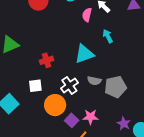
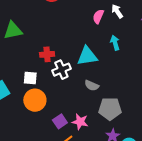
white cross: (69, 86) -> (61, 70), moved
gray pentagon: (115, 87) -> (110, 109), moved
orange circle: (55, 105) -> (35, 100), moved

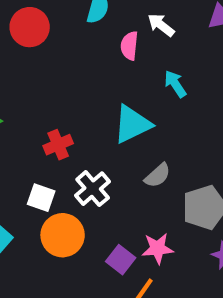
white cross: (61, 70) -> (93, 189), moved
white square: (30, 78) -> (41, 198), turned 32
gray semicircle: (92, 85) -> (158, 175), turned -48

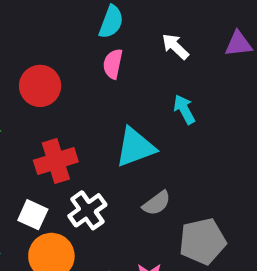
red circle: (30, 27) -> (40, 86), moved
pink semicircle: (129, 46) -> (113, 64), moved
red cross: (58, 145) -> (56, 161), size x1.4

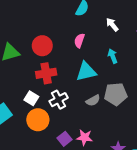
pink semicircle: (113, 64) -> (79, 41), moved
red circle: (40, 86) -> (42, 46), moved
gray pentagon: (202, 241) -> (116, 94), moved

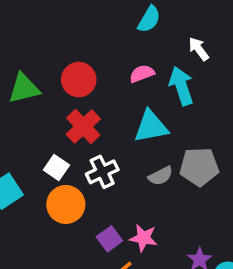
pink semicircle: (79, 41) -> (142, 74), turned 48
cyan arrow: (113, 56) -> (181, 86), moved, size x1.5
red cross: (46, 73) -> (83, 127), turned -36

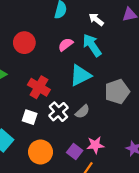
red circle: (79, 80) -> (24, 43), moved
gray semicircle: (161, 176) -> (82, 112), moved
orange circle: (66, 204) -> (40, 152), moved

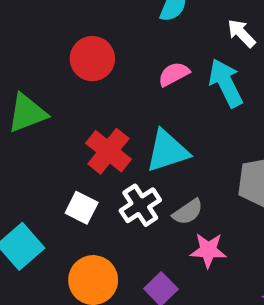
cyan triangle: (80, 75) -> (167, 151), moved
pink star: (95, 145) -> (208, 250), moved

